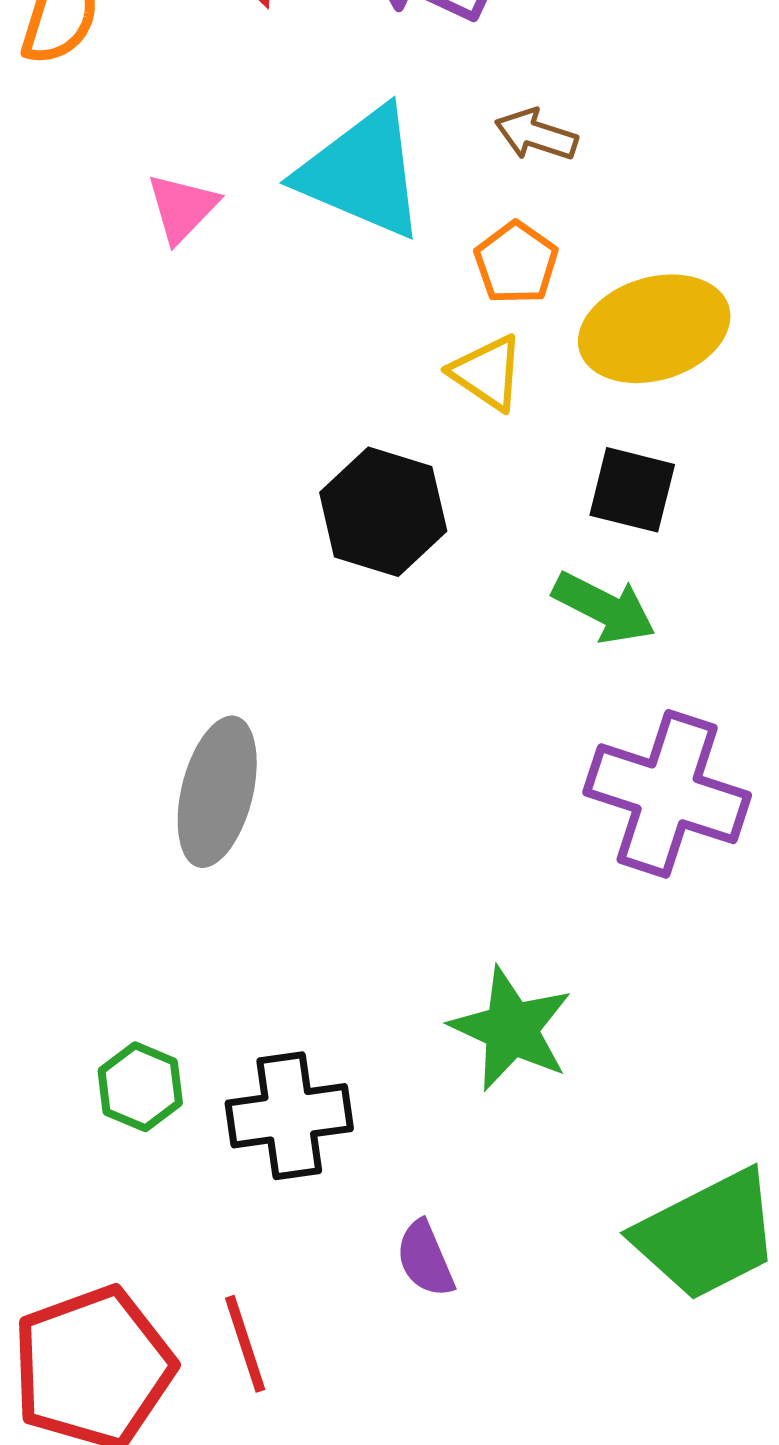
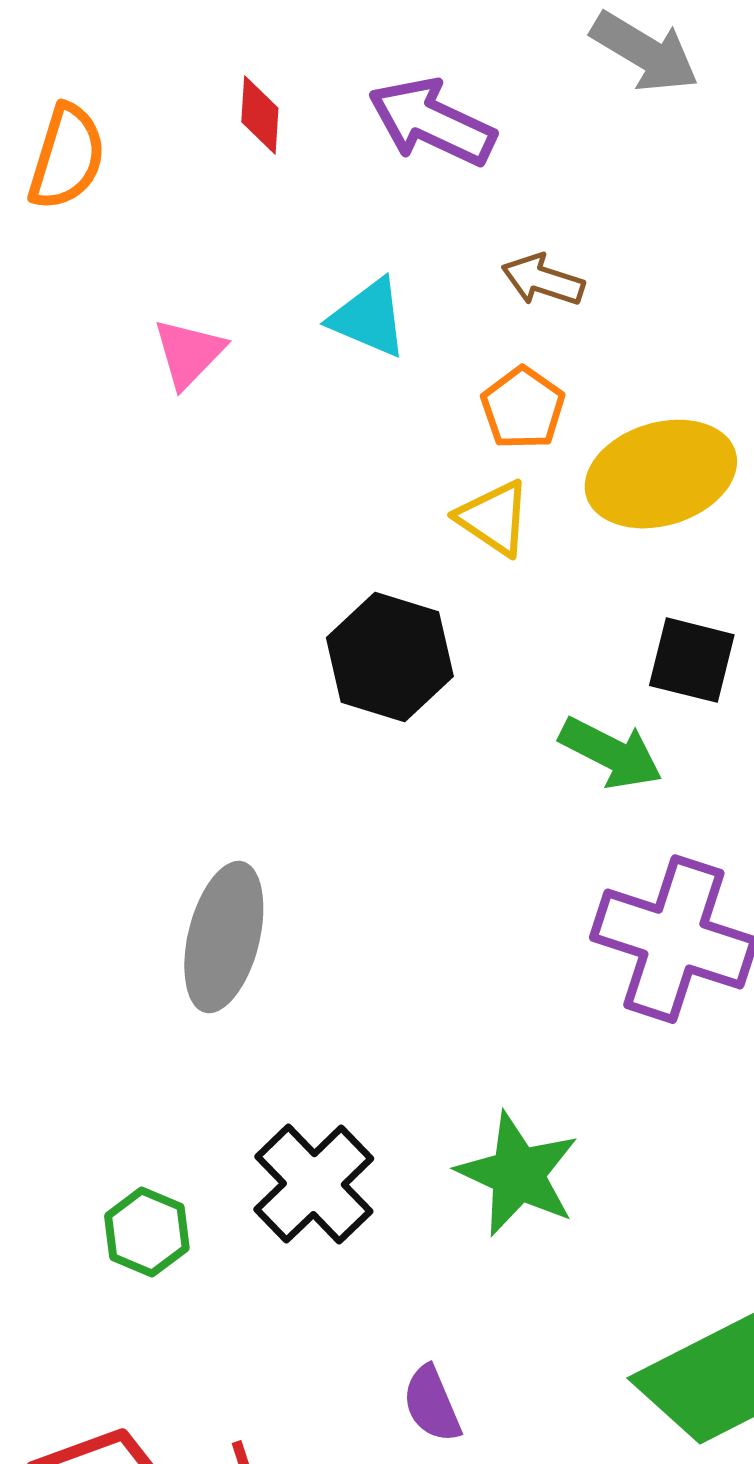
cyan triangle: (362, 173) -> (369, 318), size x0.6
black square: (632, 490) -> (692, 660), moved
black cross: (289, 1116) -> (314, 1184), moved, turned -36

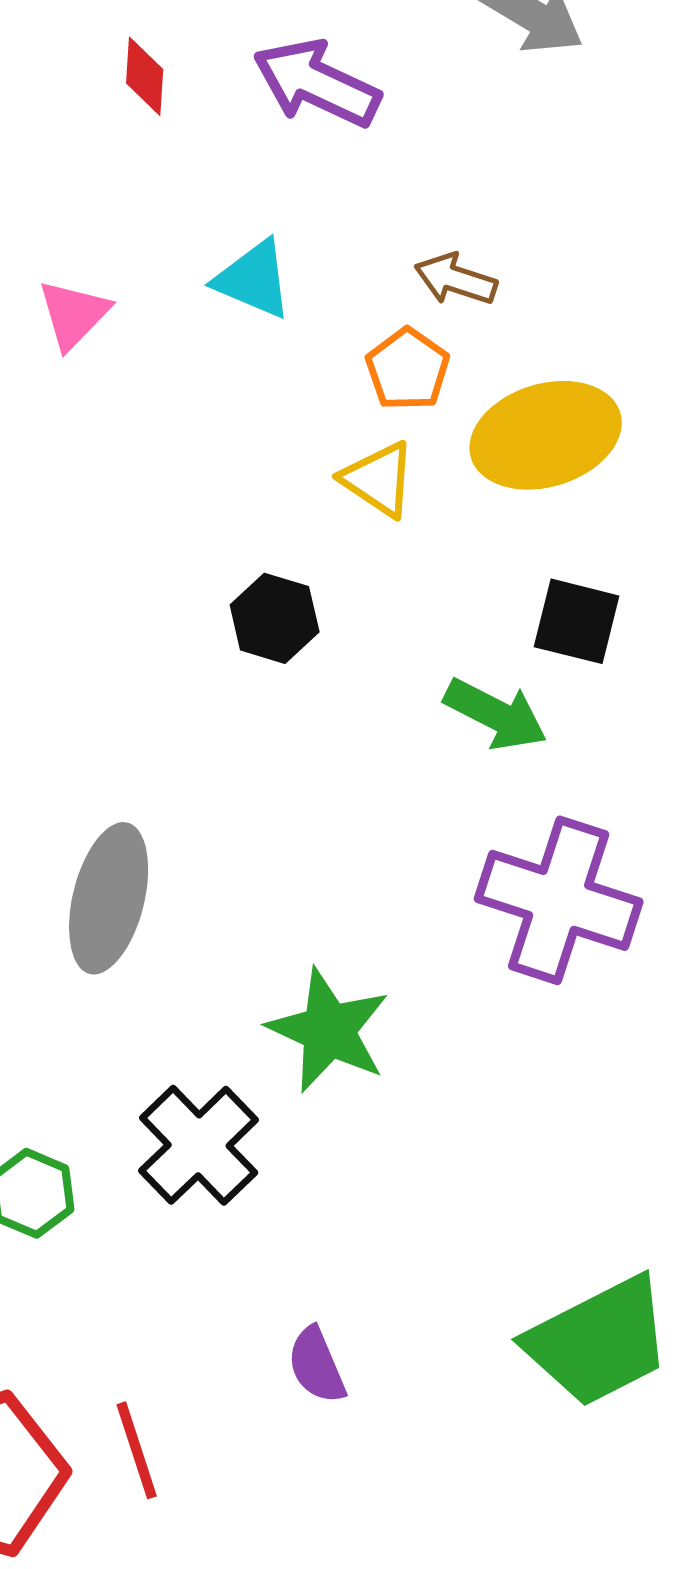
brown arrow: (543, 280) -> (456, 279), moved
black hexagon: (390, 657) -> (275, 618), size x0.7
green star: (518, 1174) -> (329, 1030), moved

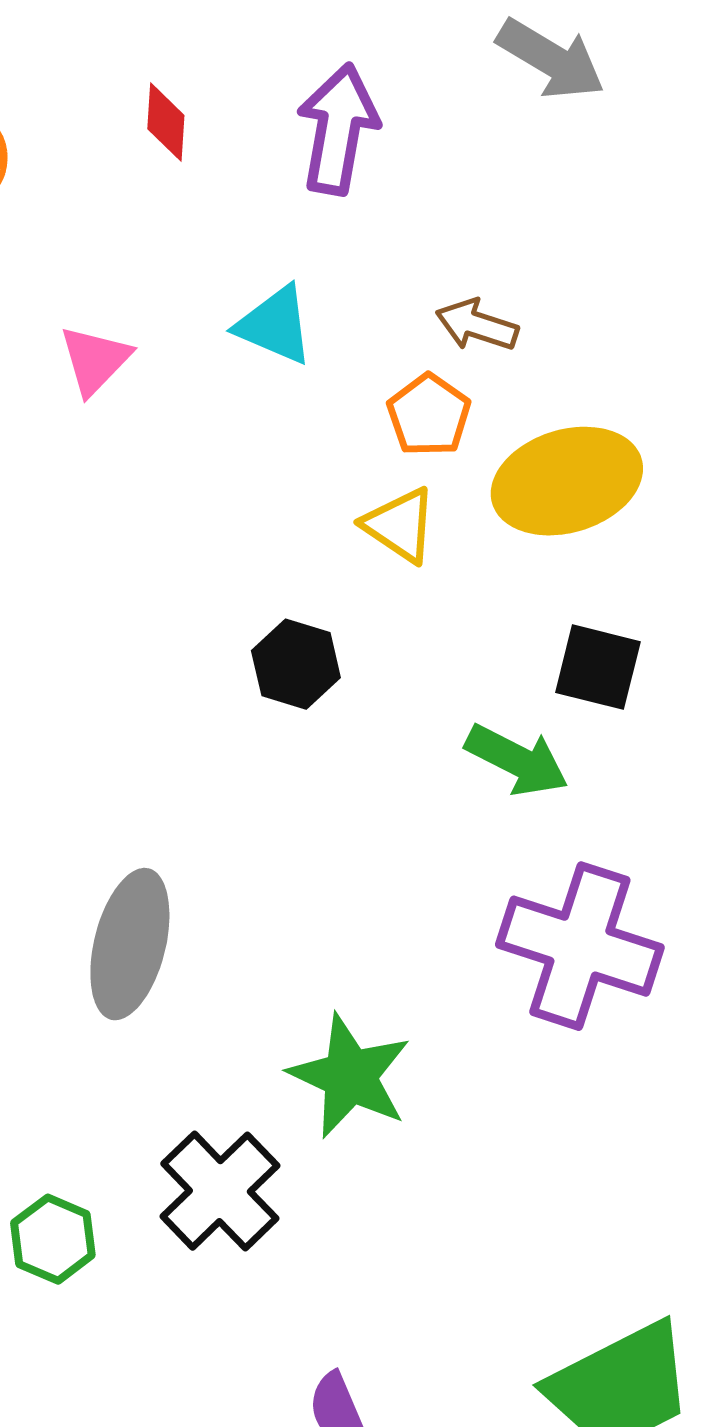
purple arrow: (317, 83) -> (338, 129), turned 75

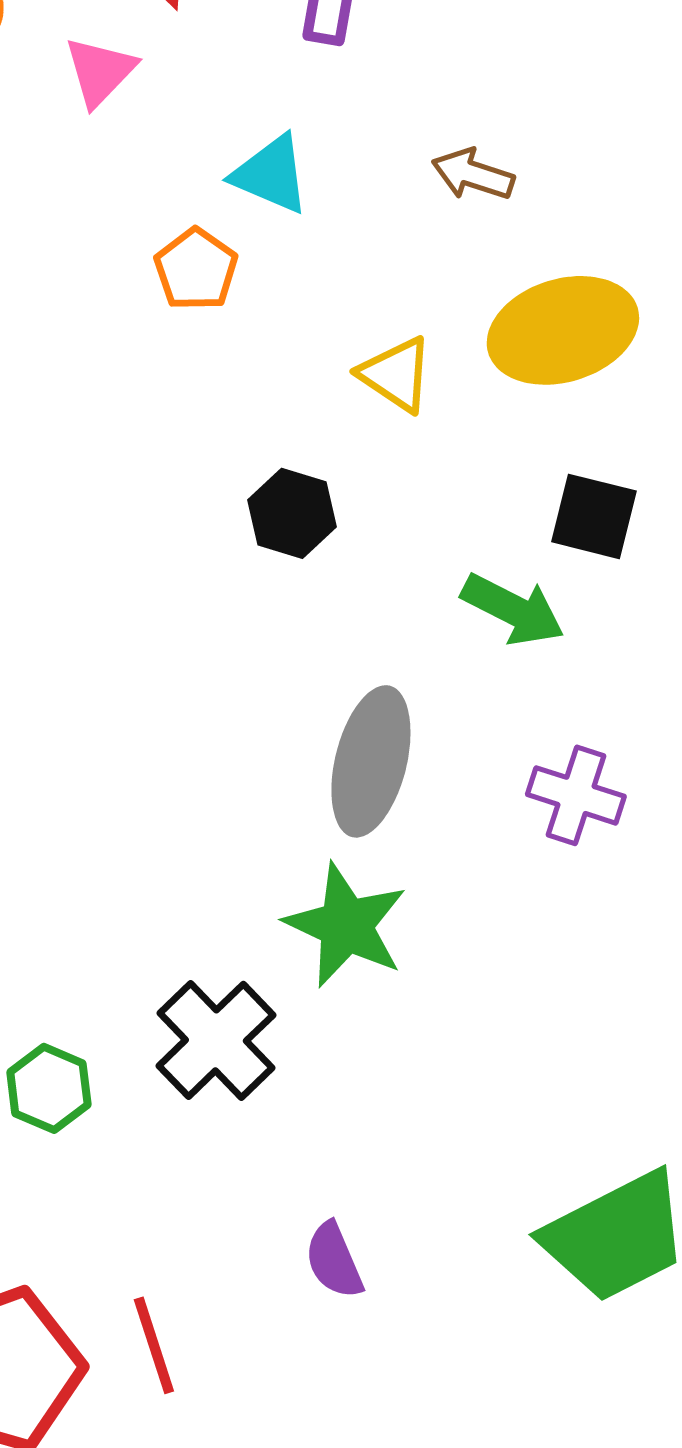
pink triangle: (95, 360) -> (100, 71), moved
orange pentagon: (429, 415) -> (196, 269), moved
gray ellipse: (130, 944) -> (371, 761), moved
purple cross: (580, 946) -> (576, 795), size x0.6

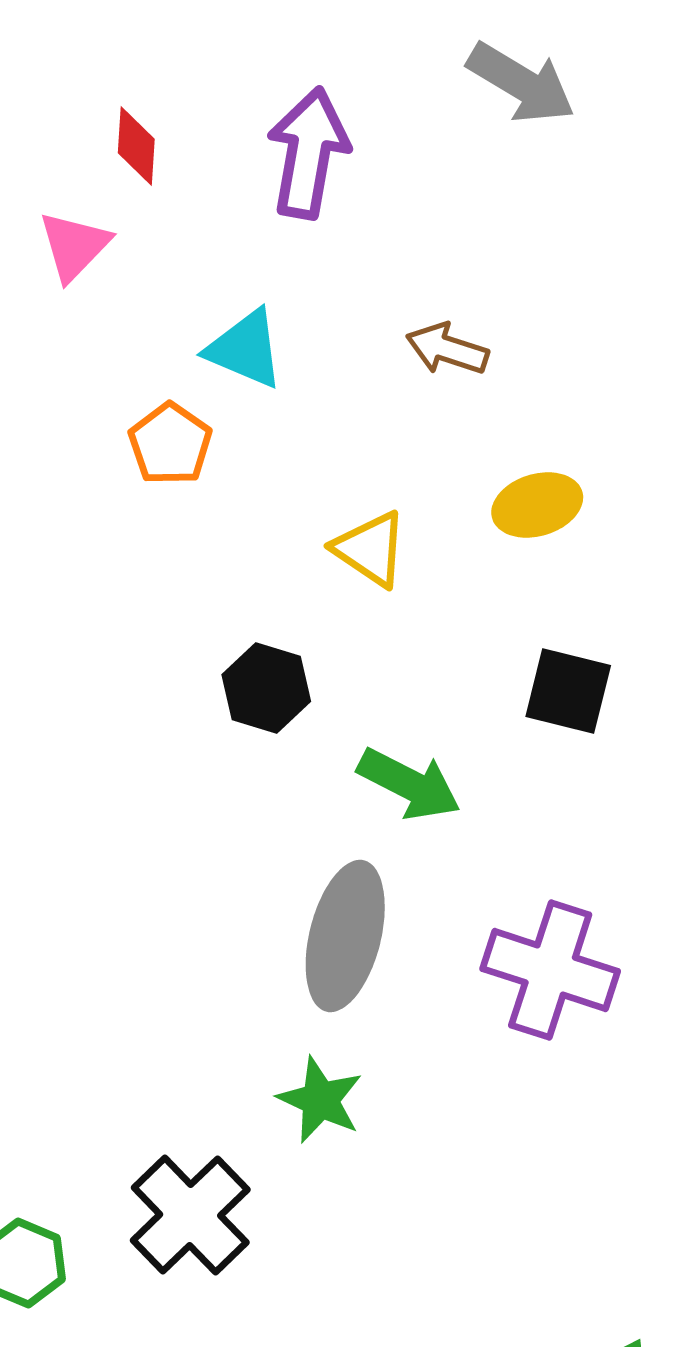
yellow ellipse: (563, 330) -> (537, 505), size x0.6
green arrow: (513, 609) -> (409, 784), moved
purple cross: (576, 795) -> (550, 970), size x1.4
green star: (346, 925) -> (320, 1100), size x0.7

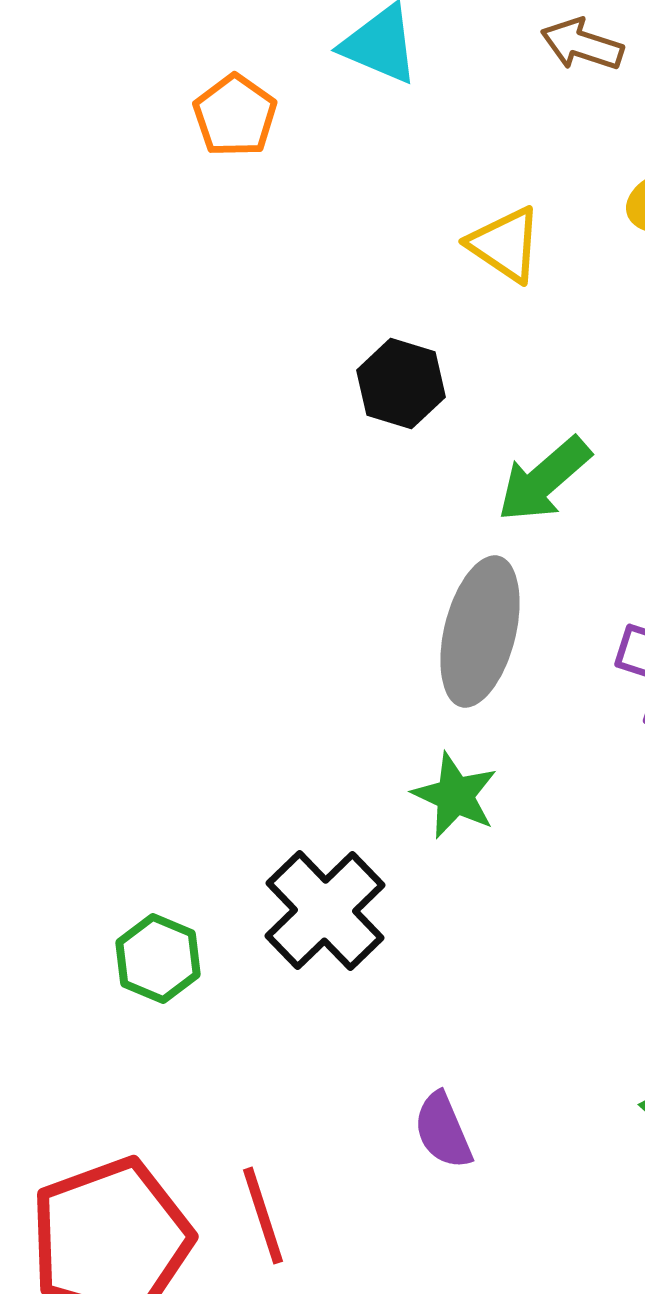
orange pentagon: (170, 444) -> (235, 116), moved
green arrow: (409, 784) -> (544, 480), turned 112

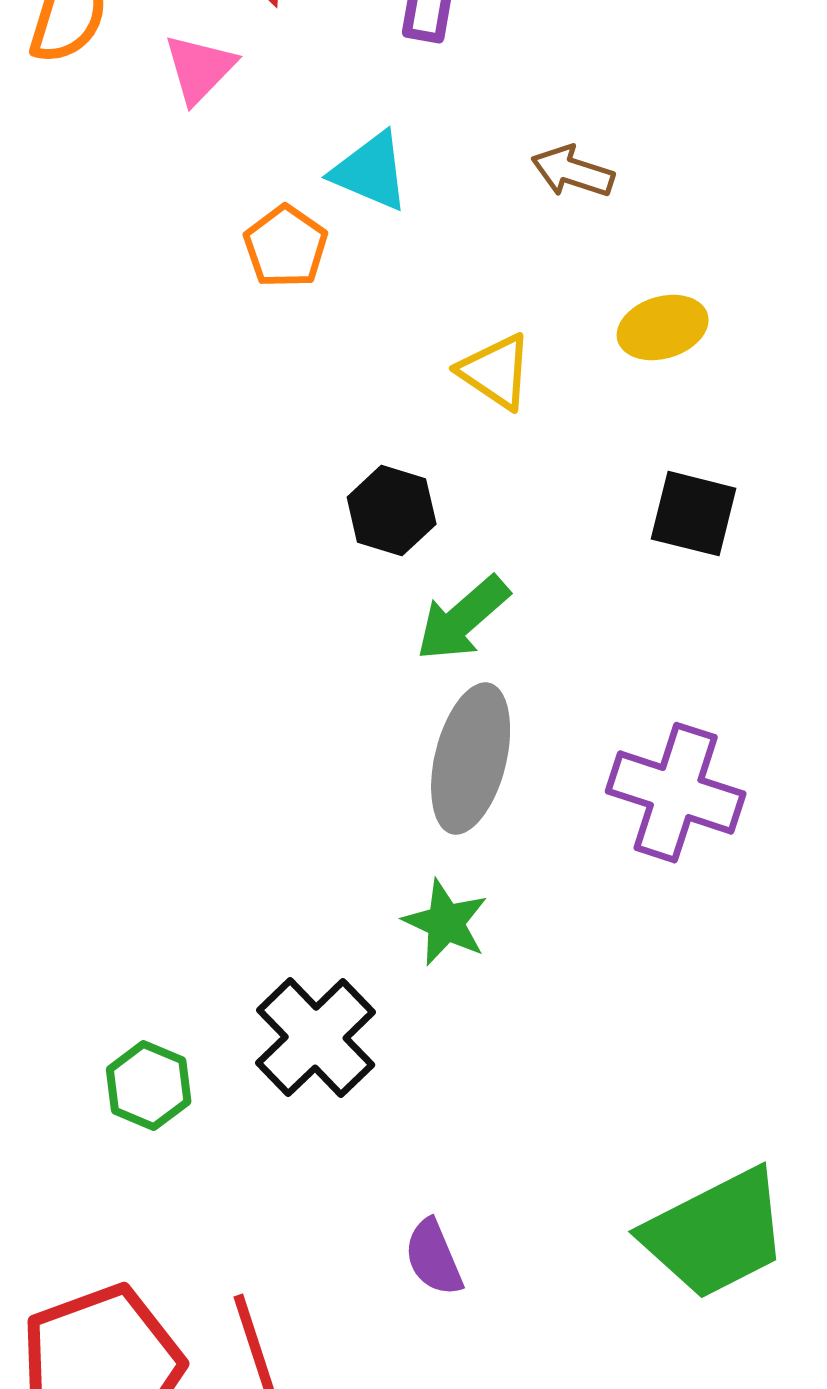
orange pentagon: (235, 116) -> (286, 247), moved
green arrow: (544, 480) -> (463, 619), moved

